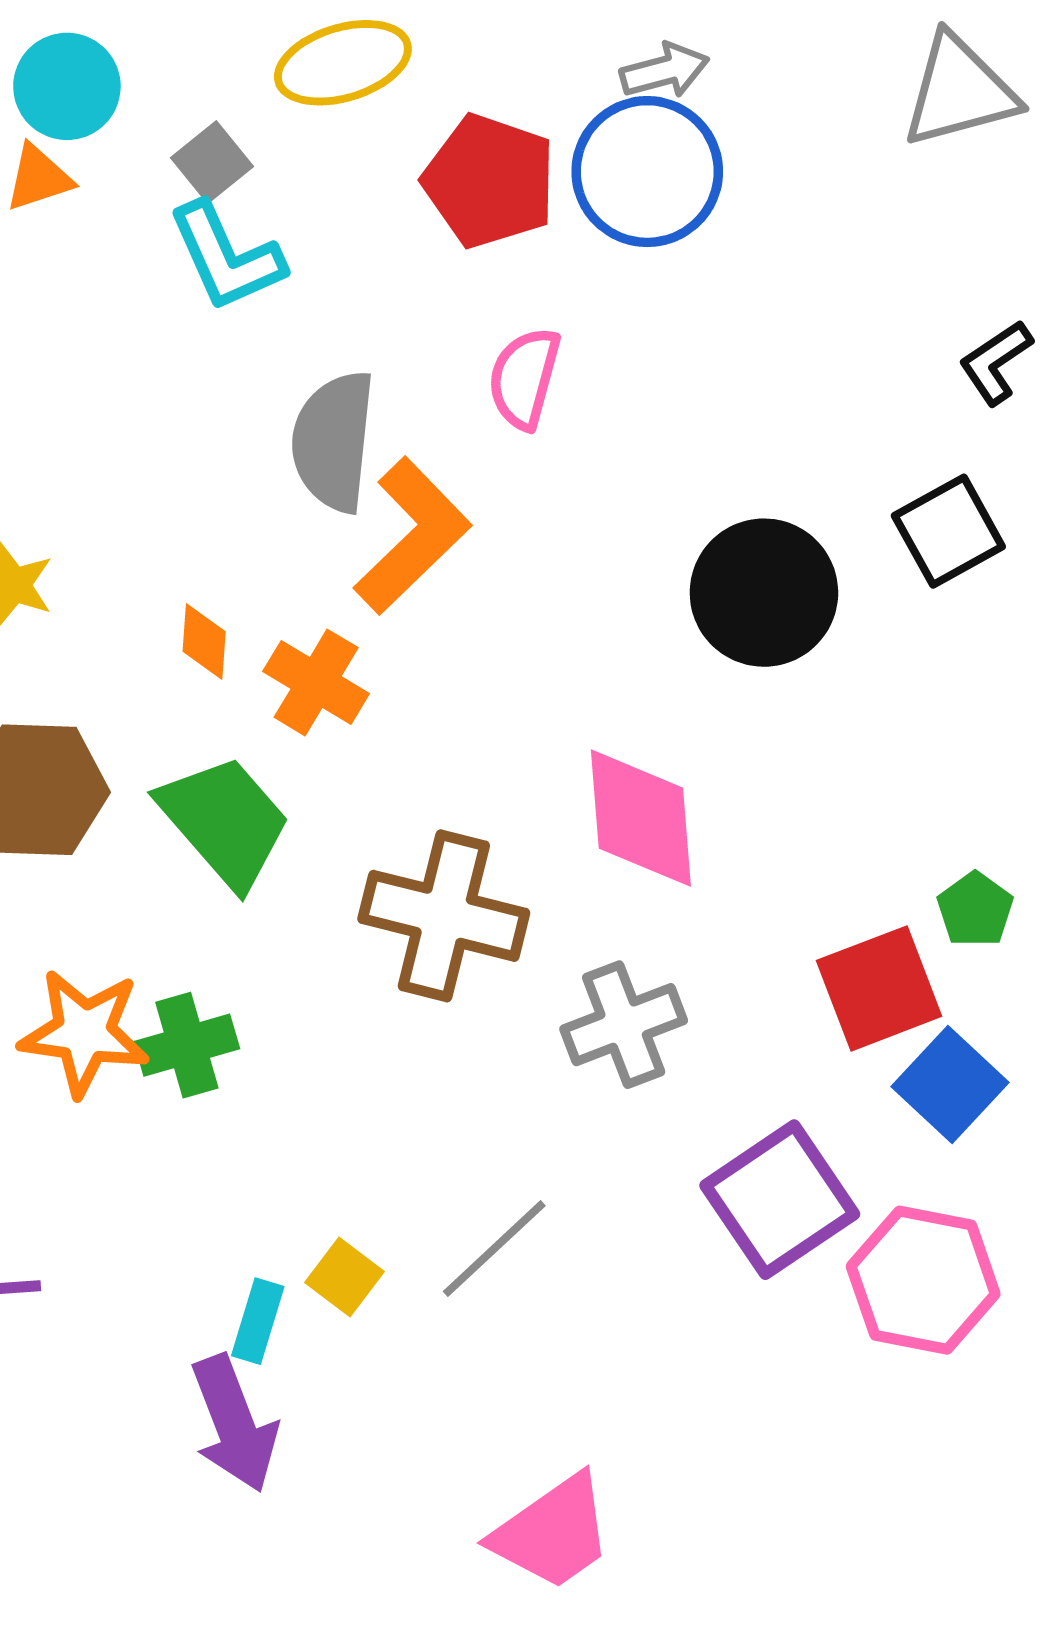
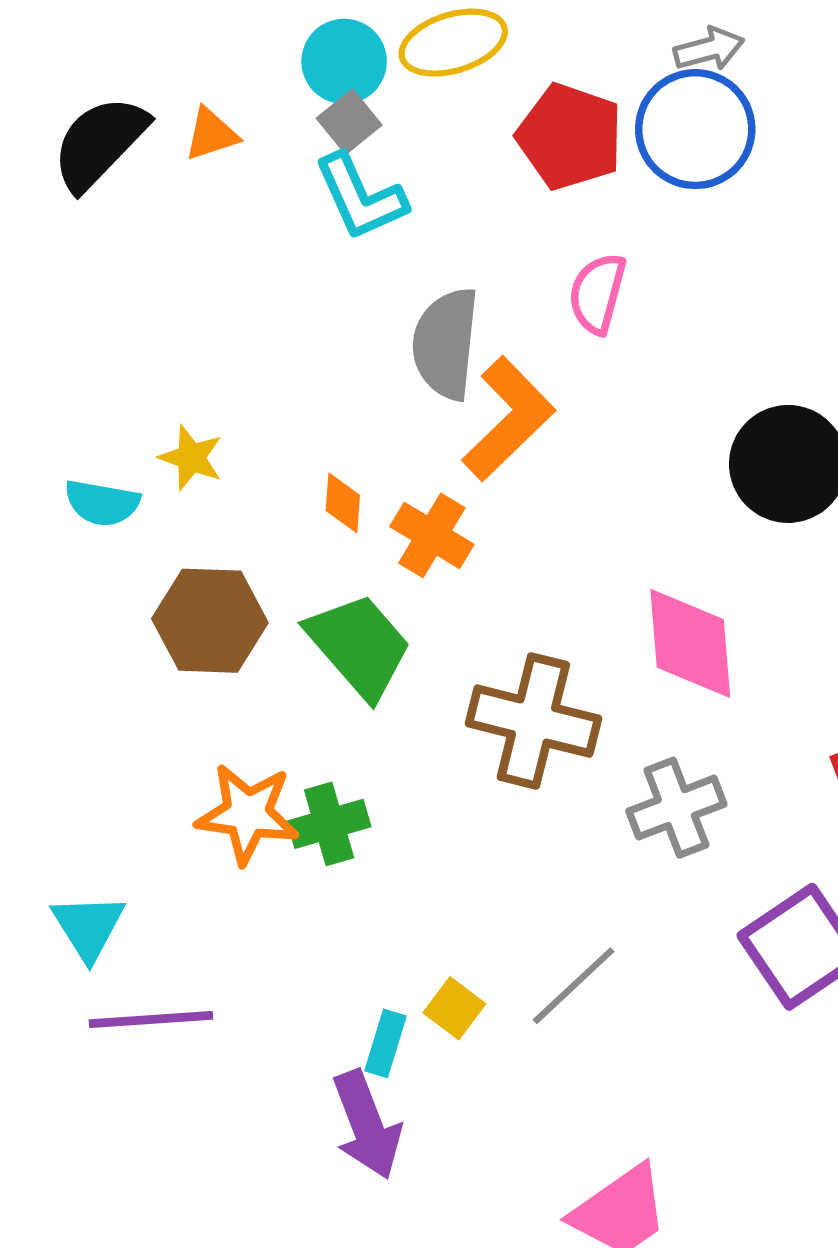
cyan circle: (67, 86) -> (344, 61), moved

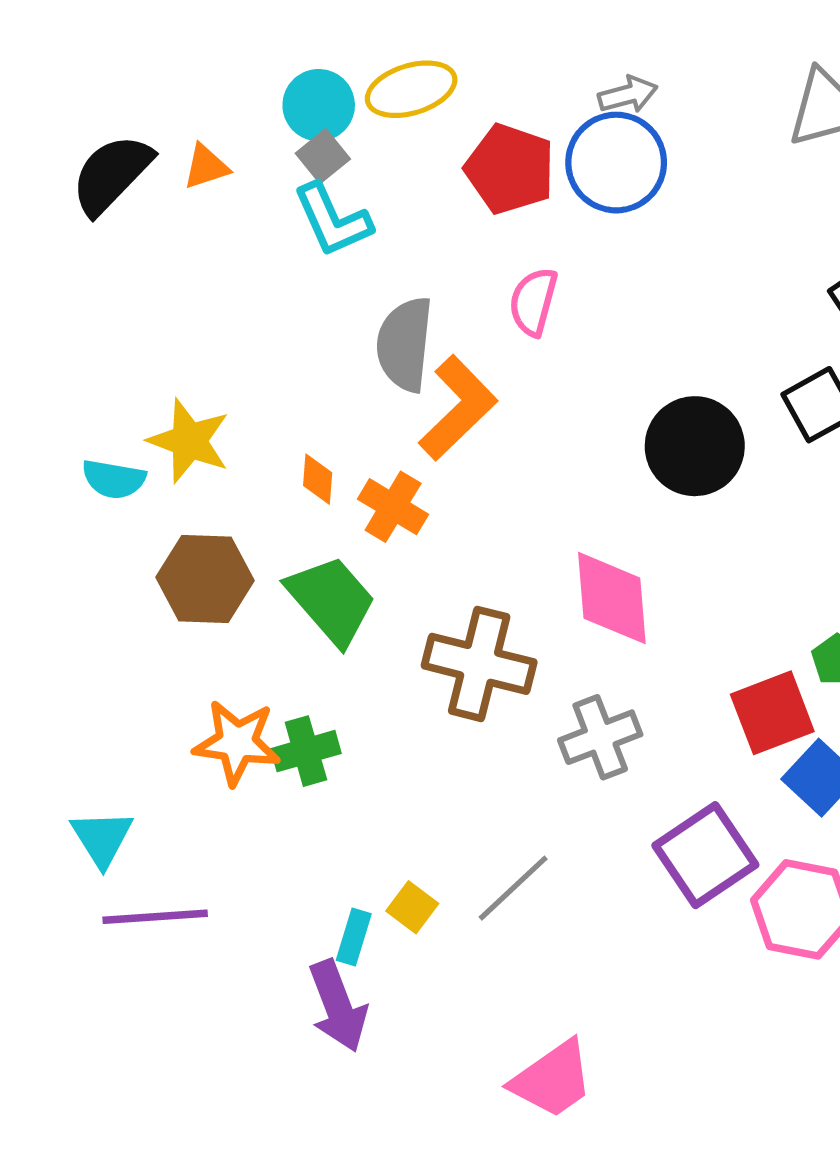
yellow star: (191, 458) -> (189, 441), size x1.5

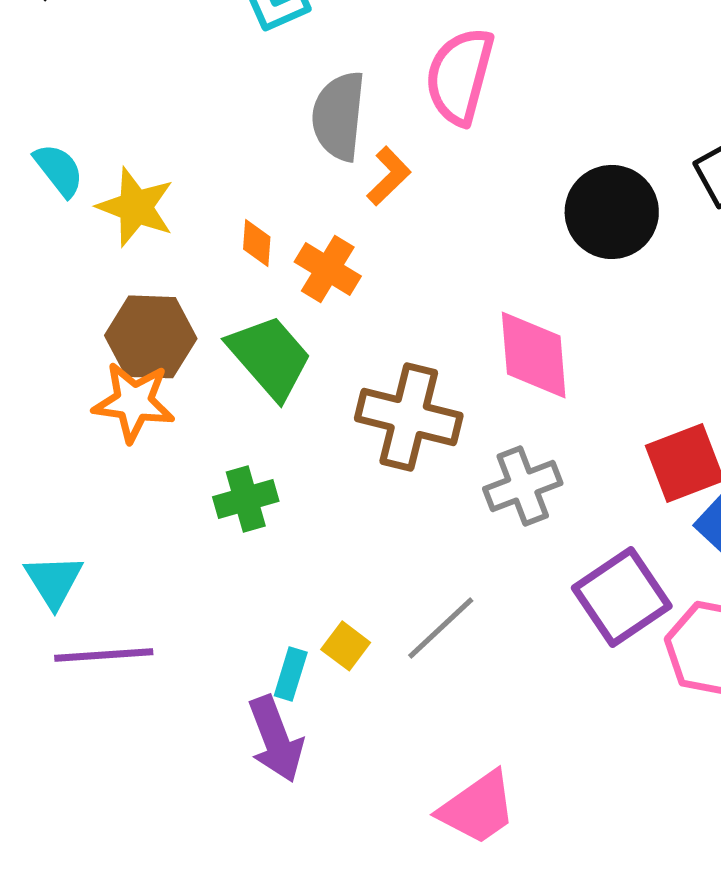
pink semicircle: (533, 302) -> (460, 76), size x1.5
orange L-shape: (458, 408) -> (389, 176), size x0.6
cyan semicircle: (114, 479) -> (59, 170), moved, turned -138
orange star: (237, 743) -> (134, 402), moved

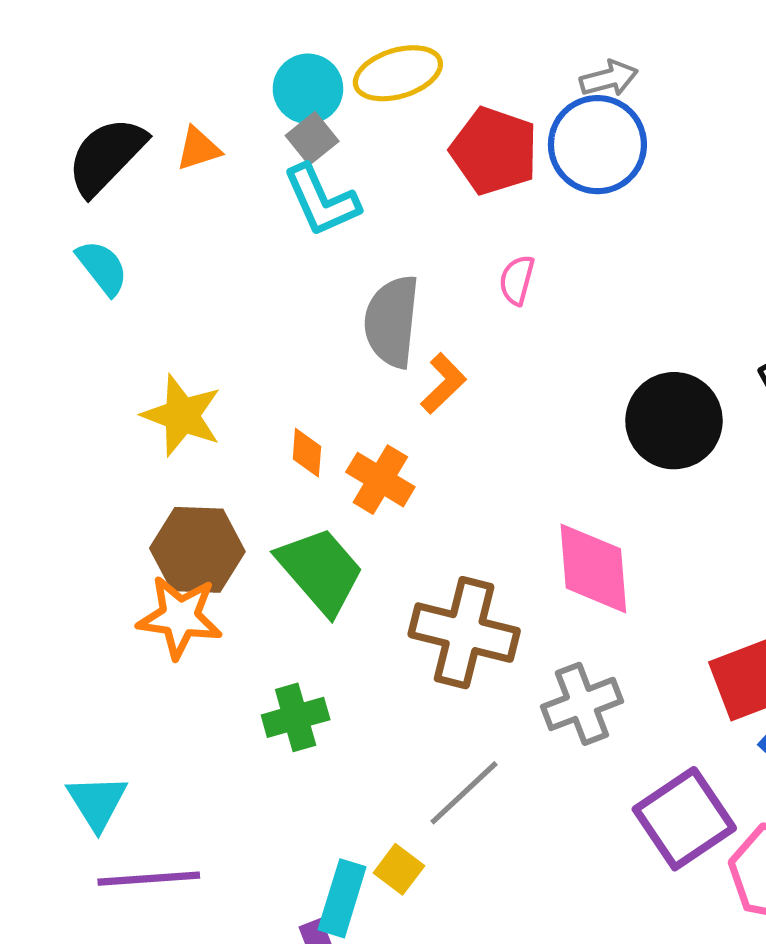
pink semicircle: (460, 76) -> (517, 280), size x0.5
cyan semicircle: (59, 170) -> (102, 268), moved
gray line: (441, 628) -> (464, 793), moved
cyan rectangle: (291, 674) -> (342, 898), size x1.4

